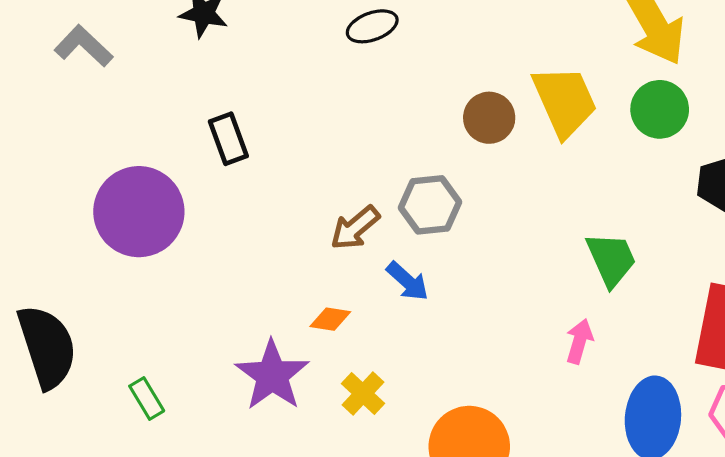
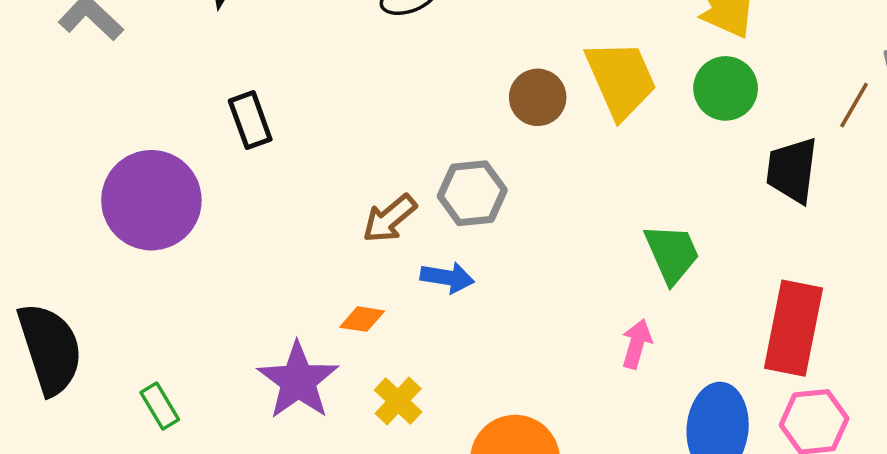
blue arrow: (407, 281) -> (447, 277), turned -33

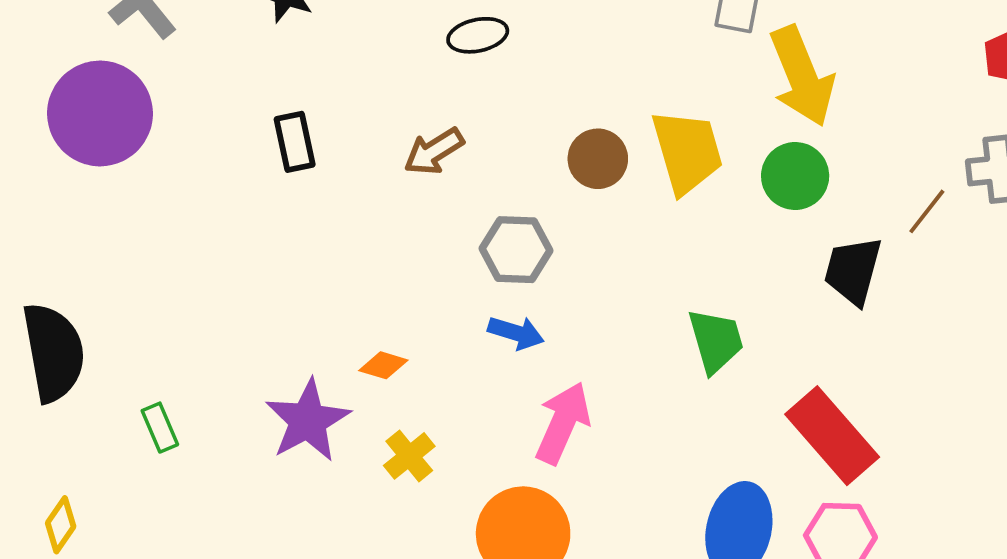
purple circle: (151, 200) -> (100, 113), moved
brown arrow: (390, 218) -> (434, 151), moved
blue arrow: (447, 277) -> (516, 333), moved
red rectangle: (794, 328) -> (832, 436), turned -60
pink arrow: (637, 344) -> (563, 423), moved, size x1.6

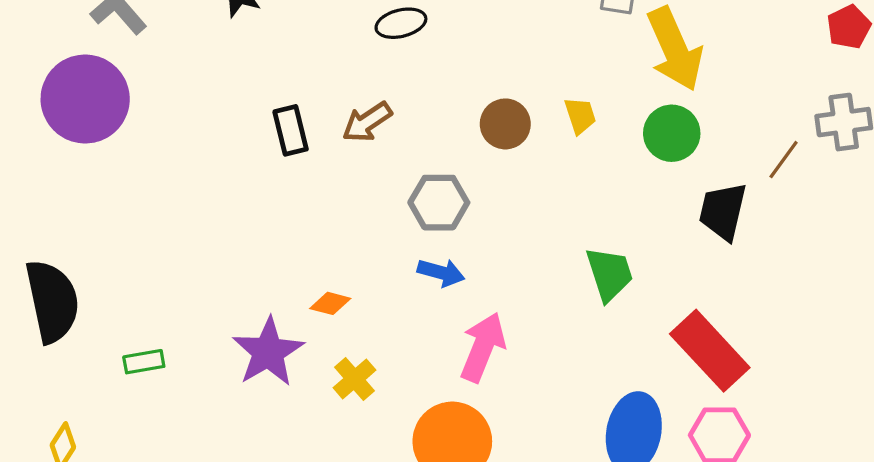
black rectangle: (295, 142) -> (291, 130), moved
yellow trapezoid: (687, 152) -> (580, 116), size x0.5
green rectangle: (160, 428) -> (144, 362), turned -75

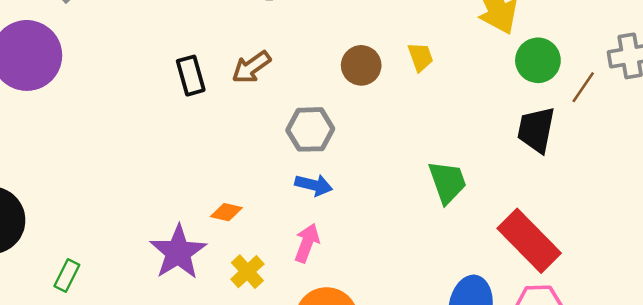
green circle: (672, 133) -> (538, 60), moved
pink arrow: (483, 347) -> (307, 243), moved, size x0.7
green rectangle: (144, 362) -> (67, 275), moved, turned -52

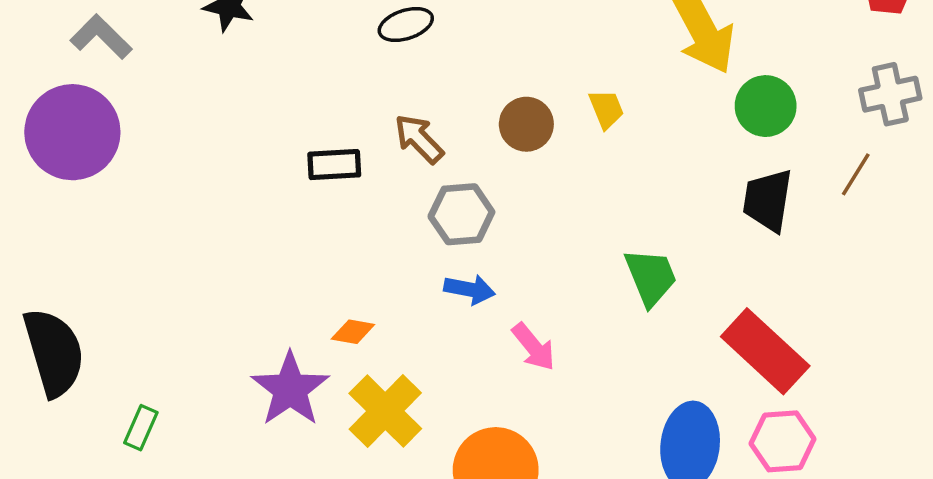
brown arrow: (251, 67) -> (419, 139), moved, turned 84
black rectangle: (191, 76) -> (334, 165), moved, turned -75
brown line: (583, 87) -> (856, 174), moved
pink arrow: (307, 243) -> (534, 347), moved, turned 123
yellow cross: (247, 272) -> (385, 411), size x1.6

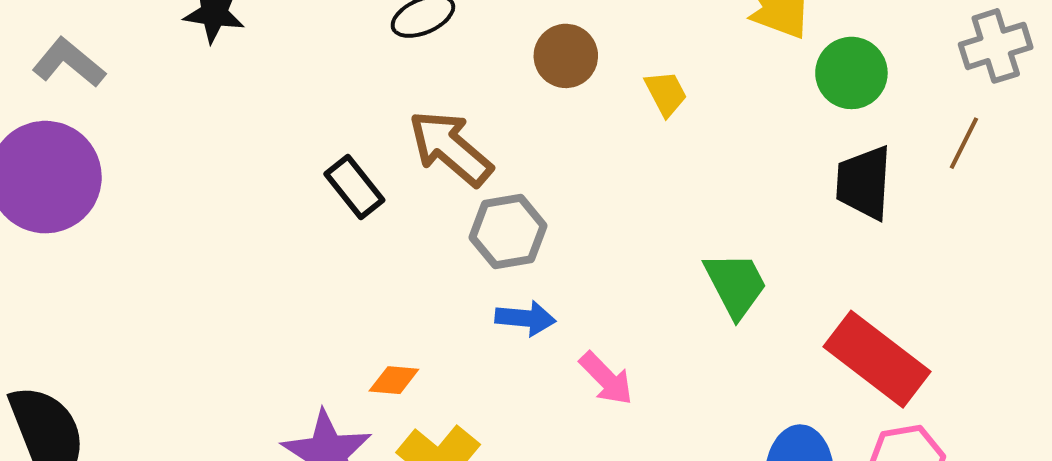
brown circle: (526, 124) -> (566, 56), moved
brown arrow: (419, 139) -> (450, 148), size x1.4
black rectangle: (334, 165) -> (354, 187), turned 60

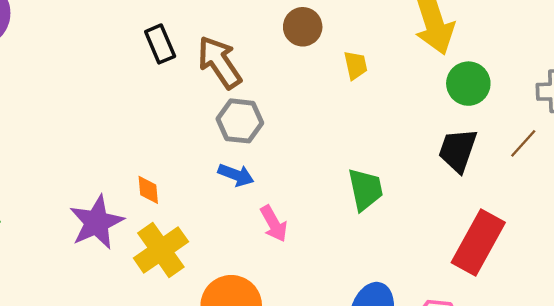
black rectangle: (354, 187) -> (160, 44), moved
red rectangle: (877, 359) -> (478, 242), moved, turned 66
orange diamond: (394, 380) -> (148, 190), turned 64

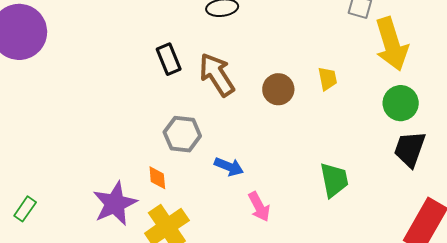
brown circle: (303, 27) -> (278, 89), moved
green circle: (468, 84) -> (401, 103), moved
gray hexagon: (240, 121) -> (182, 134), moved

